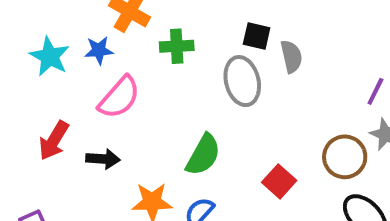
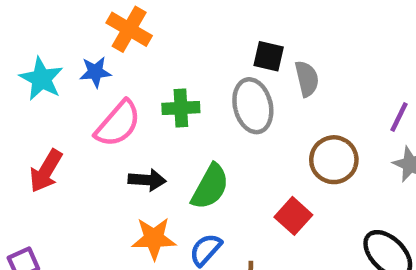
green cross: (177, 46) -> (181, 108), moved
brown circle: (345, 157) -> (334, 160), moved
black arrow: (103, 159) -> (147, 180), moved

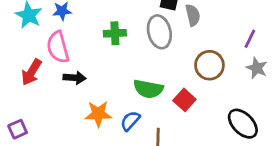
pink semicircle: (118, 124) -> (58, 47), moved, turned 124
black arrow: (147, 180) -> (75, 78), moved
green semicircle: (210, 187) -> (148, 89), moved, turned 72

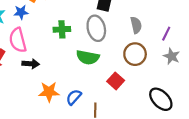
gray semicircle: (193, 15) -> (136, 25), moved
green semicircle: (148, 89) -> (88, 57), moved

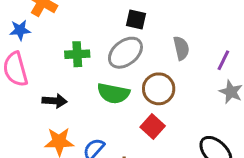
gray ellipse: (96, 28) -> (125, 53), turned 65
brown circle: (135, 54) -> (159, 89), moved
black arrow: (31, 64) -> (55, 101), moved

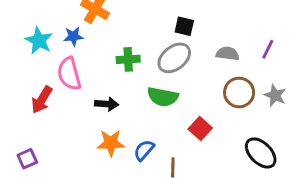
gray semicircle: (181, 48) -> (228, 54), turned -70
purple line: (223, 60) -> (268, 49), moved
brown circle: (159, 89) -> (239, 92), moved

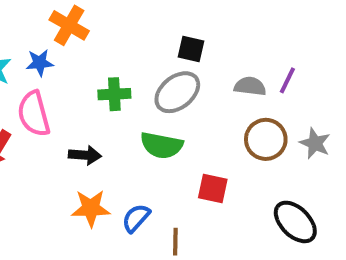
purple line: (268, 49) -> (287, 80), moved
red square: (200, 129) -> (213, 189), turned -30

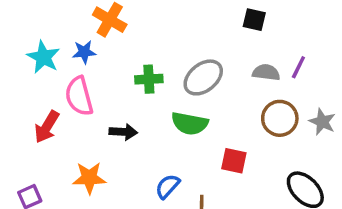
black square: (191, 49) -> (254, 20), moved
orange star: (91, 208) -> (89, 178), moved

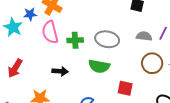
blue star: (84, 52) -> (30, 14), moved
gray ellipse: (203, 77) -> (107, 39), turned 50
pink semicircle: (79, 96) -> (50, 32), moved

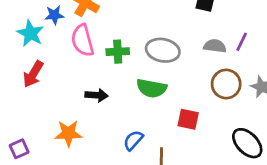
red arrow: (15, 68) -> (33, 74), moved

